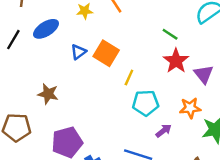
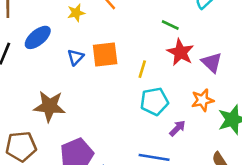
orange square: (106, 53) -> (105, 55), turned -30
yellow line: (129, 77) -> (142, 69), moved
brown star: (48, 94) -> (49, 106), size x1.4

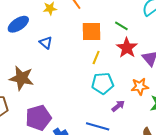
orange square: (105, 55) -> (91, 32), moved
blue triangle: (76, 57) -> (46, 43), turned -40

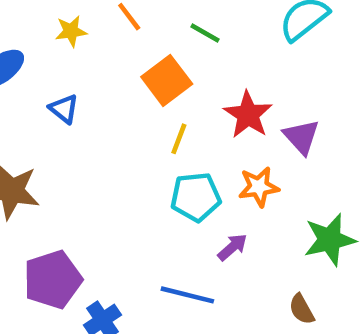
green line: (121, 26) -> (205, 33), moved
orange square: (91, 32) -> (167, 80), turned -35
orange star: (140, 86) -> (259, 187), moved

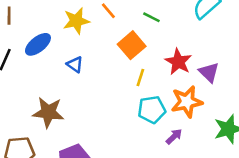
yellow star: (71, 31) -> (76, 21), size x1.5
orange star: (259, 187) -> (187, 102), size x1.4

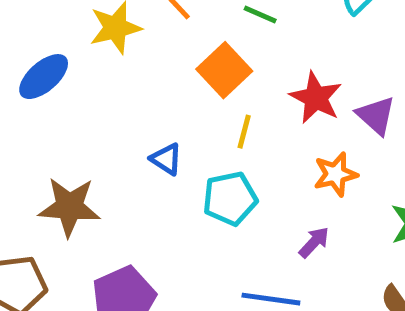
blue triangle: (75, 64) -> (166, 159), moved
orange star: (187, 102) -> (336, 174), size x0.7
cyan pentagon: (152, 110) -> (230, 199), moved

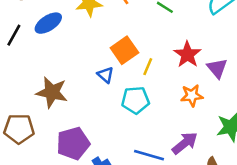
orange square: (224, 70) -> (124, 50), moved
purple arrow: (314, 242) -> (185, 143), moved, size x1.5

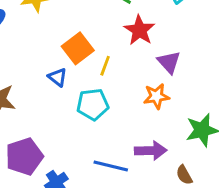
red star: (187, 55) -> (139, 30), moved
purple triangle: (217, 68) -> (169, 62), moved
purple arrow: (185, 143) -> (151, 151), turned 40

